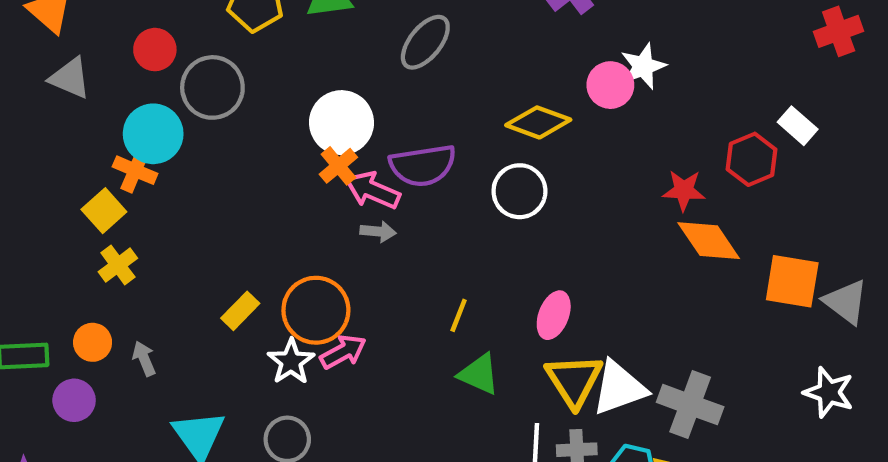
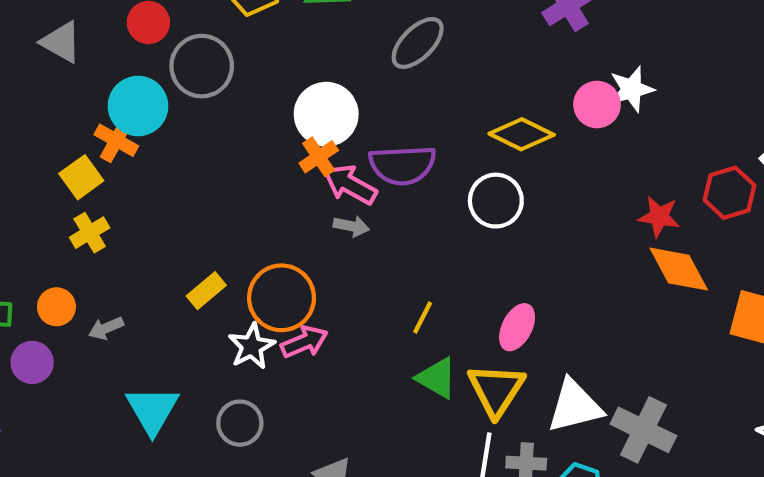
gray arrow: (144, 358) -> (106, 328), turned -96
yellow triangle: (574, 380) -> (496, 390), moved

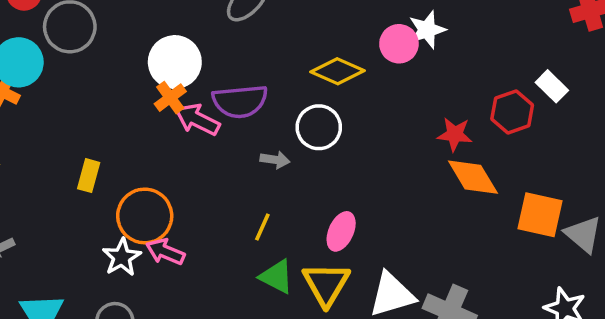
gray arrow: (351, 226) -> (275, 160), moved
yellow rectangle: (206, 291) -> (89, 176), moved, turned -32
pink arrow: (304, 342) -> (165, 252), turned -132

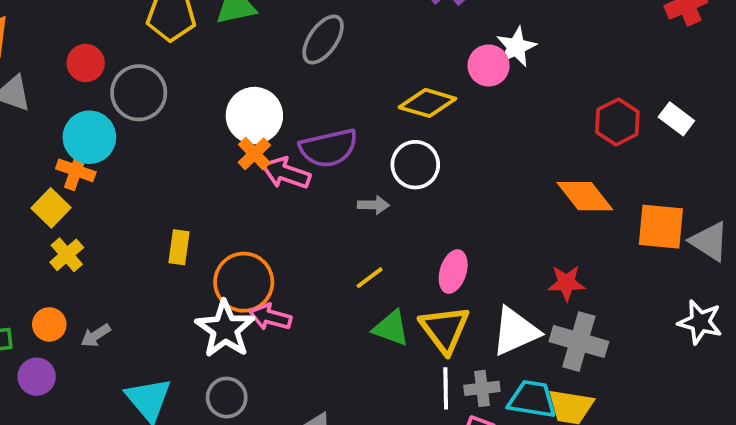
white rectangle: (552, 86) -> (676, 119), moved
red star: (455, 134) -> (566, 283), moved
yellow line: (262, 227) -> (369, 278), turned 36
white star: (122, 257) -> (225, 329), size x1.4

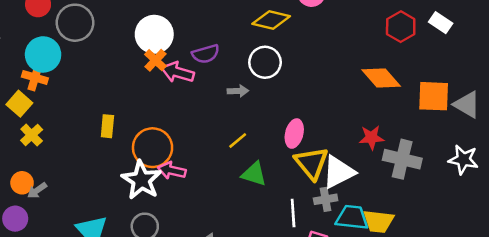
purple semicircle: (329, 148) -> (206, 54), size x0.7
yellow triangle: (445, 329) -> (312, 163), moved
gray arrow: (96, 335) -> (37, 190), moved
gray cross: (579, 342) -> (402, 159), moved
gray cross: (482, 388) -> (326, 199), moved

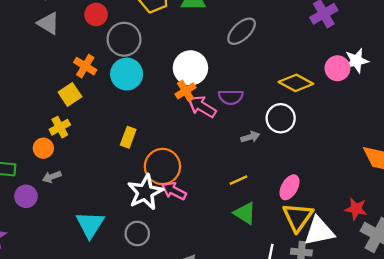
cyan circle: (43, 54) -> (127, 74), moved
orange cross: (35, 77) -> (85, 66), moved
gray arrow: (238, 91) -> (250, 137), turned -30
yellow square: (19, 104) -> (70, 94), moved
orange circle: (22, 183) -> (43, 148), moved

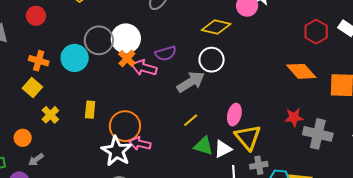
gray circle: (124, 39) -> (99, 40), moved
yellow cross: (60, 127) -> (50, 115), moved
gray arrow: (250, 137) -> (191, 82), size x1.8
white triangle: (319, 231) -> (223, 149), moved, size x0.7

